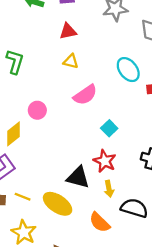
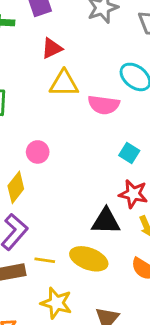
yellow triangle: (71, 61) -> (64, 84), size x1.5
pink semicircle: (85, 95) -> (104, 105), moved, turned 55

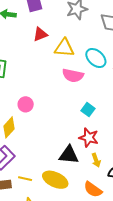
yellow triangle: (64, 84) -> (64, 48), moved

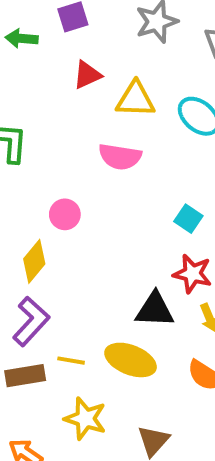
pink semicircle: (73, 75) -> (120, 157), moved

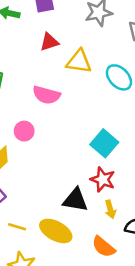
pink semicircle: (120, 157) -> (46, 95), moved
cyan square: (188, 219) -> (104, 143), size x1.5

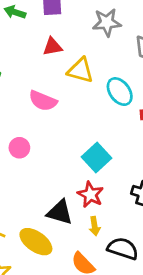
pink circle: (24, 131) -> (19, 148), moved

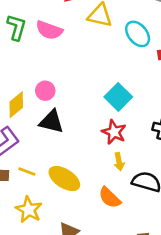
pink semicircle: (43, 101) -> (49, 30), moved
black triangle: (60, 212) -> (51, 122), moved

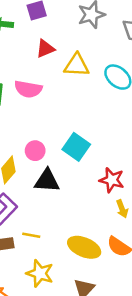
cyan square: (118, 97) -> (76, 147), moved
yellow ellipse: (64, 179) -> (84, 247), moved

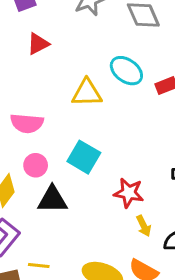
yellow triangle: (77, 65) -> (87, 93), moved
pink semicircle: (28, 89) -> (27, 123), moved

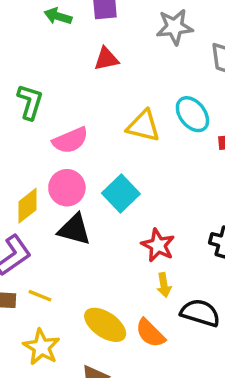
pink semicircle: (27, 123) -> (70, 140), turned -44
pink circle: (36, 165) -> (67, 188), size x1.4

